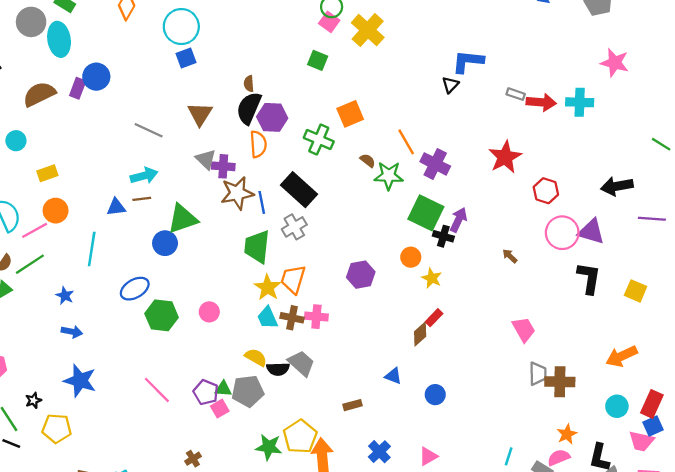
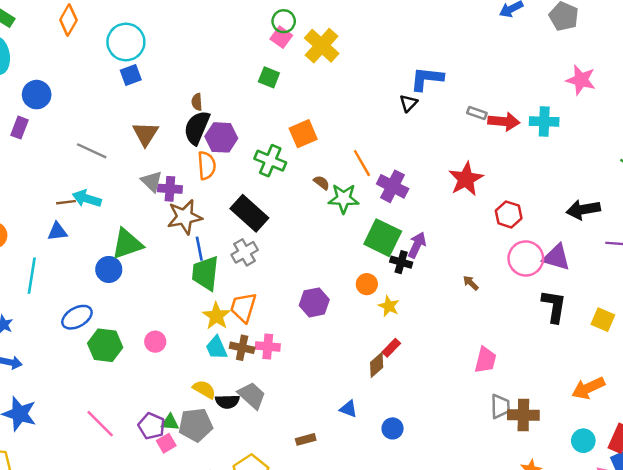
purple rectangle: (78, 88) -> (19, 128), moved
cyan arrow: (144, 176) -> (87, 199), turned -148
brown line: (142, 199) -> (66, 202), moved
blue line: (262, 202) -> (199, 249), moved
pink trapezoid: (524, 329) -> (485, 360), turned 44

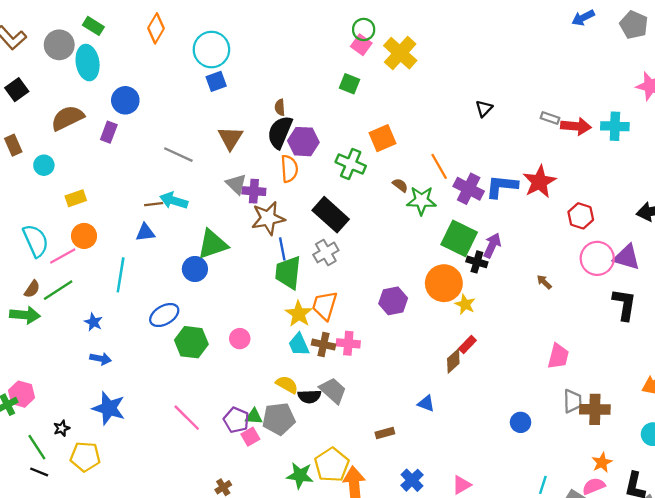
blue L-shape: (427, 79) -> (502, 186), moved
orange circle: (367, 284) -> (444, 283), size x1.8
blue circle: (393, 428) -> (521, 422), moved

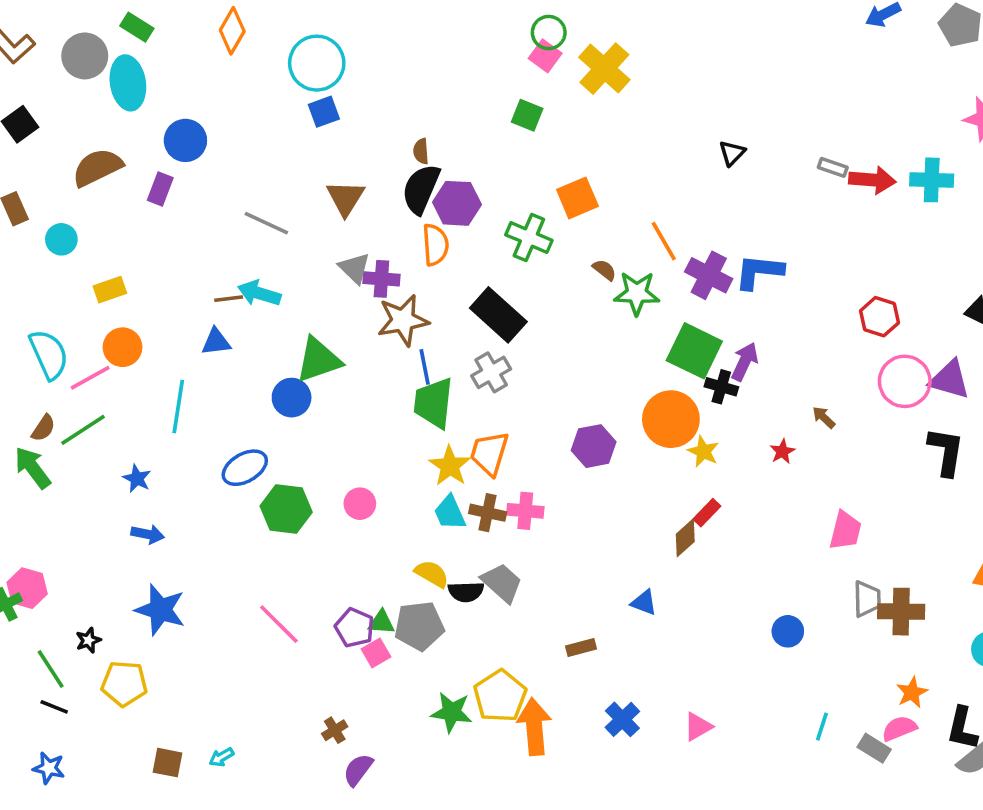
red star: (539, 182) -> (782, 451), moved, size x0.5
green arrow: (25, 315) -> (33, 468), turned -132

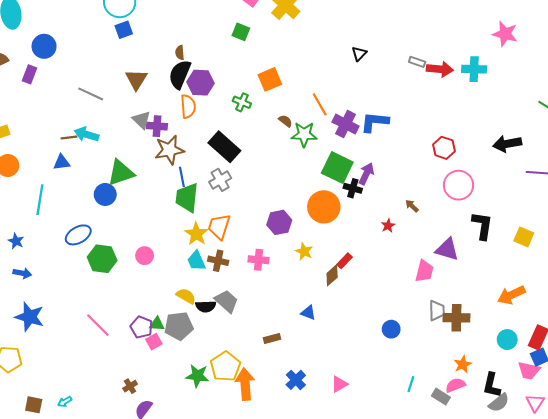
green cross: (529, 238) -> (242, 102), size x0.7
purple triangle: (950, 380) -> (447, 249), moved
yellow star: (703, 451) -> (304, 251), moved
pink cross: (525, 511) -> (259, 260), moved

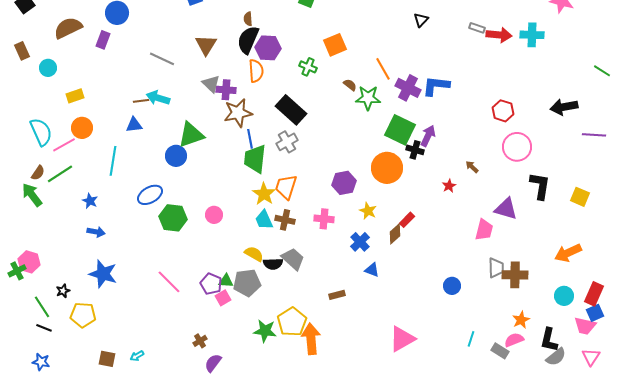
blue cross: (296, 380) -> (360, 242), moved
pink triangle: (339, 384) -> (402, 339), size x1.6

